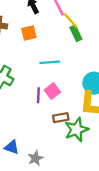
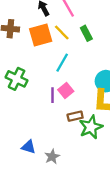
yellow line: (70, 20) -> (62, 33), moved
orange square: (29, 33) -> (41, 35), size x1.5
cyan line: (50, 62) -> (62, 63), turned -54

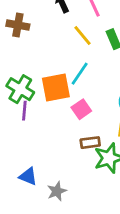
orange square: (41, 35) -> (56, 87), moved
purple line: (52, 95) -> (24, 111), moved

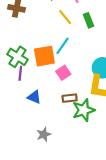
blue triangle: (28, 176) -> (34, 97), moved

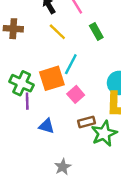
yellow line: (65, 17) -> (57, 32), moved

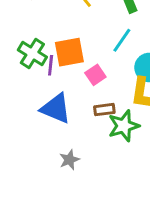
cyan line: (71, 64) -> (122, 40), moved
purple line: (27, 101) -> (51, 65), moved
blue triangle: (46, 126) -> (56, 108), size x1.6

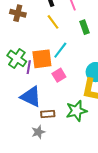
cyan line: (122, 40) -> (60, 50), moved
brown rectangle: (104, 110) -> (48, 114), moved

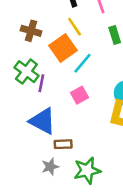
brown cross: (18, 13) -> (31, 31), moved
orange square: (42, 59) -> (63, 48), moved, turned -30
green star: (76, 111) -> (87, 170), moved

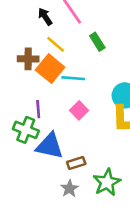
brown cross: (31, 31) -> (28, 59), moved
cyan line: (82, 63) -> (73, 78), turned 70
green cross: (26, 72) -> (26, 130), moved

